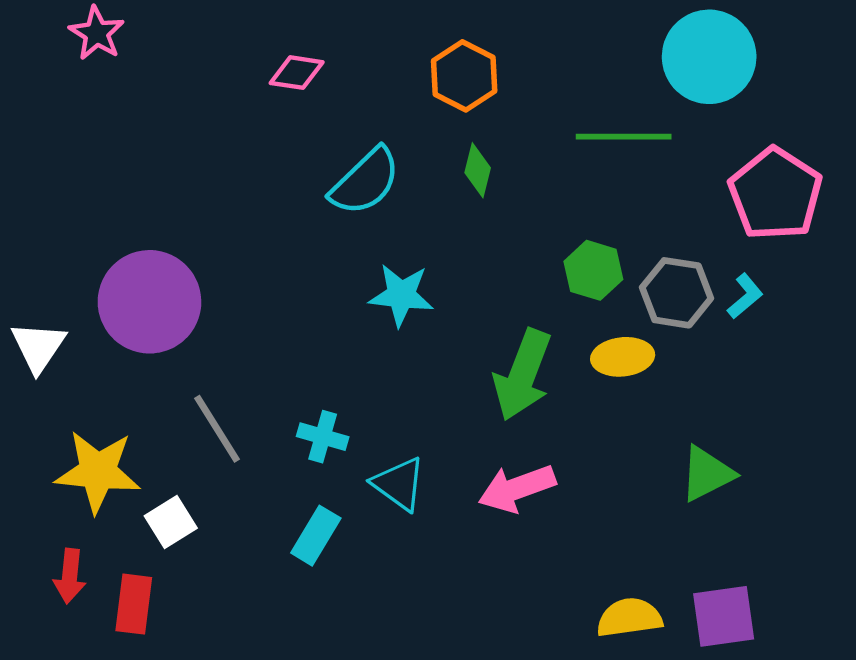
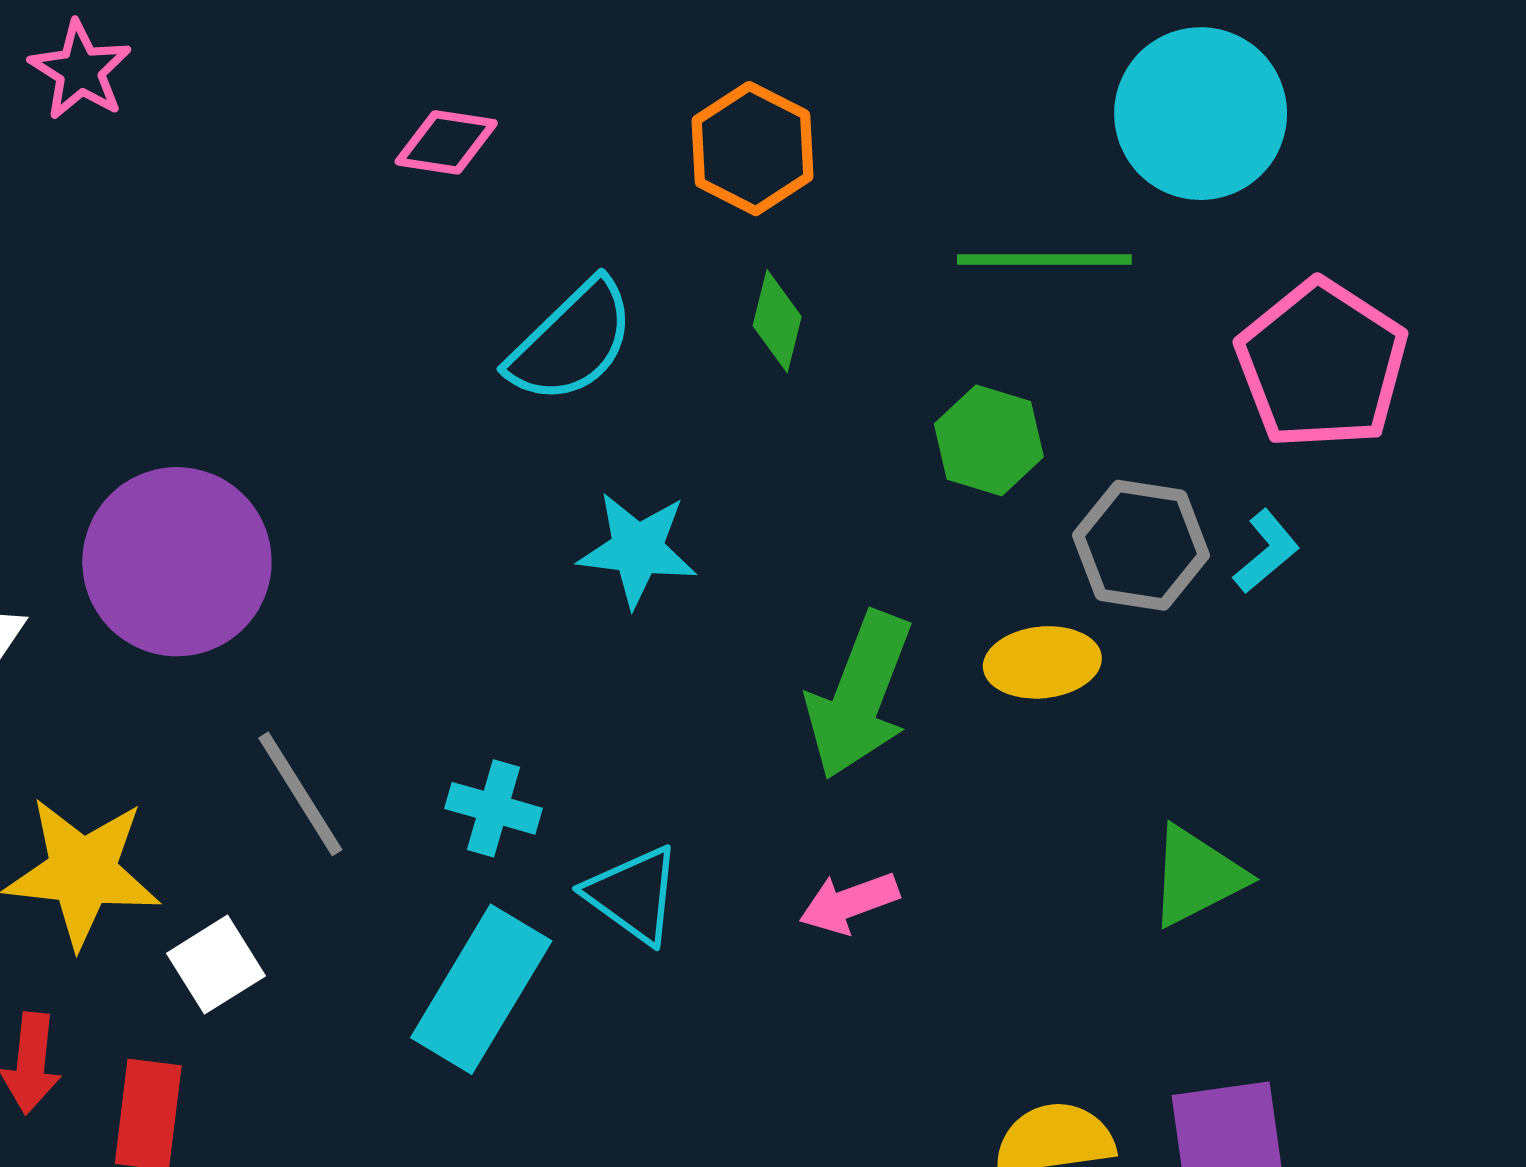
green hexagon: (593, 270) -> (989, 440), moved
pink arrow: (517, 488) -> (849, 903), size x0.7
cyan rectangle: (316, 536) -> (481, 989), size x1.5

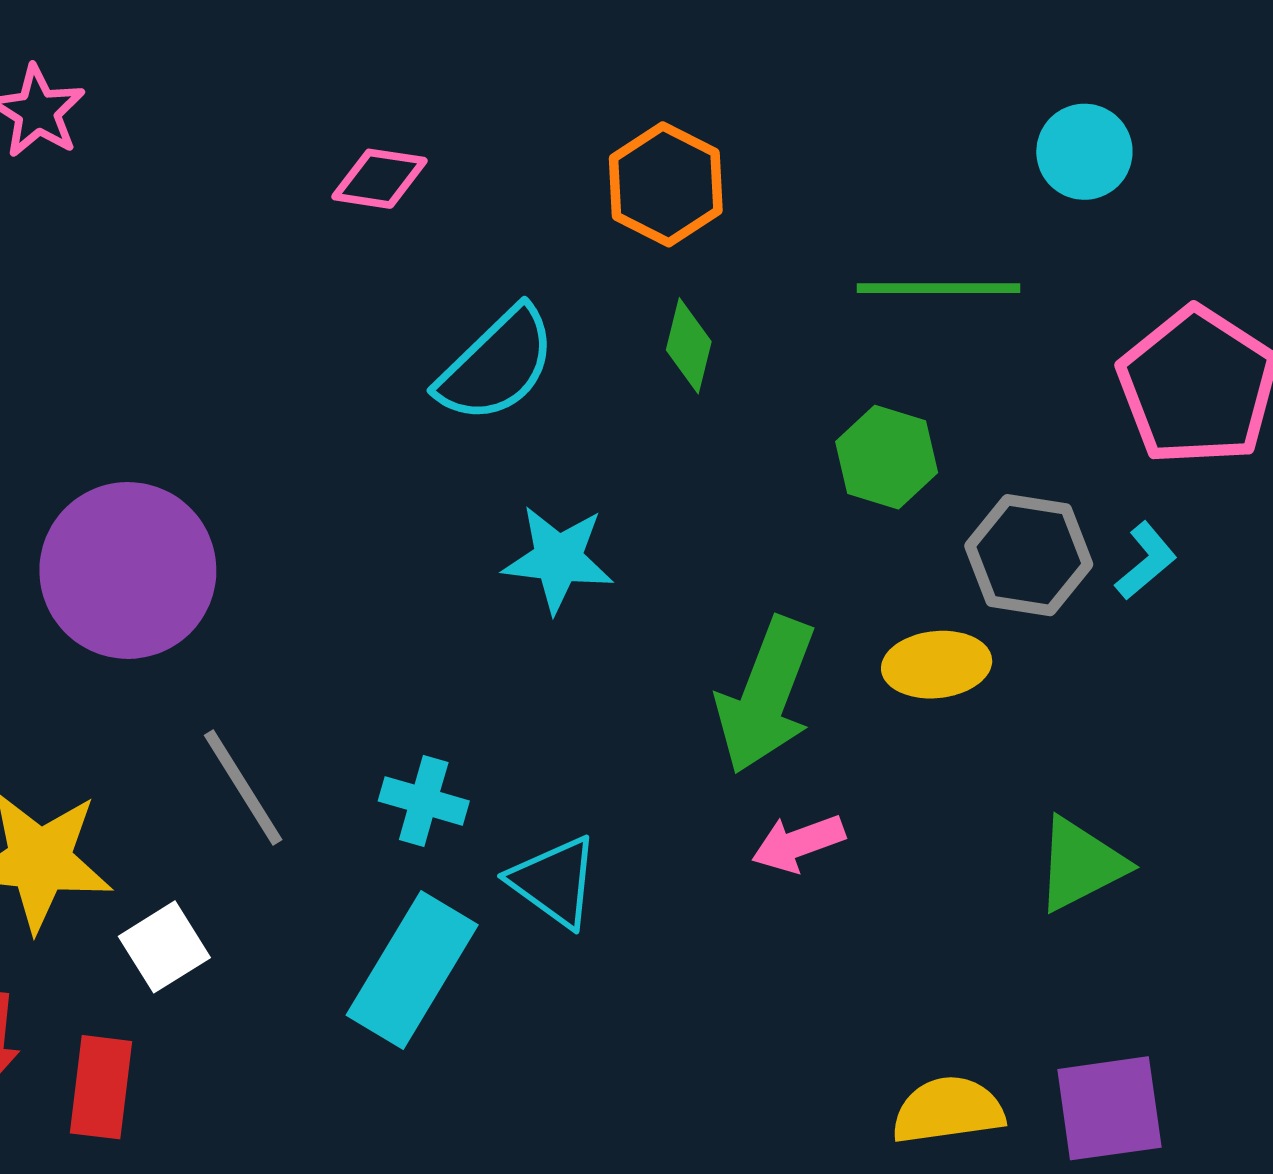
cyan circle: (1201, 114) -> (1084, 152), size x0.6
pink arrow: (849, 903) -> (798, 843), moved

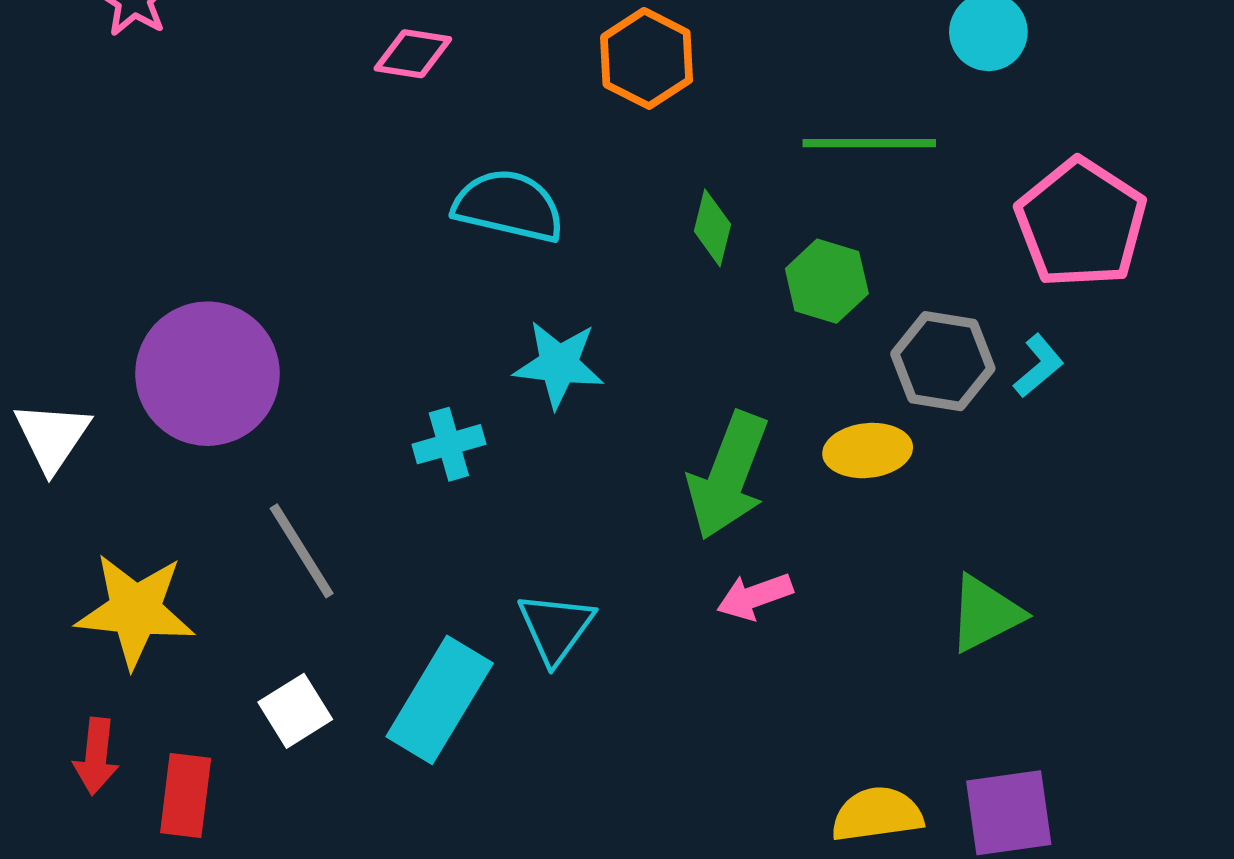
green diamond: (689, 346) -> (712, 228), moved
cyan semicircle: (497, 365) -> (509, 206), turned -123
cyan cross: (424, 801) -> (449, 444), moved, turned -32
cyan triangle: (554, 882) -> (556, 628), turned 30
white square: (164, 947) -> (295, 711), moved

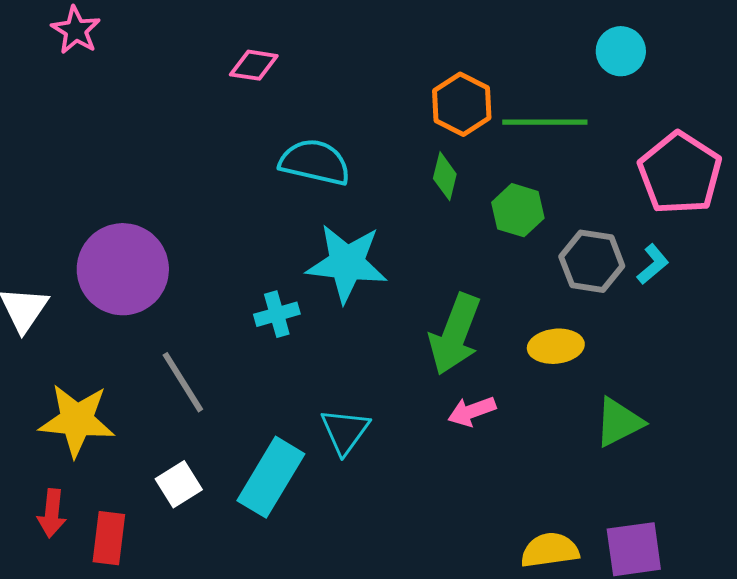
orange hexagon: (647, 58) -> (462, 104), moved
cyan star: (559, 364) -> (347, 263), size x1.4
yellow ellipse: (868, 451) -> (556, 346), moved

